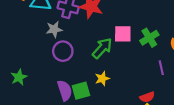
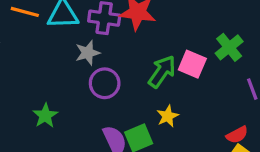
pink square: (123, 34) -> (192, 64), moved, turned 30
green star: (19, 77) -> (45, 116), moved

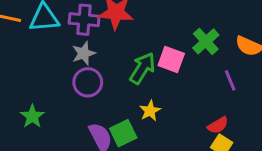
gray star: (88, 53) -> (84, 53), moved

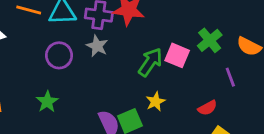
gray star: (84, 53) -> (97, 46), turned -30
purple circle: (88, 82) -> (59, 55), moved
red semicircle: (218, 125) -> (207, 108), moved

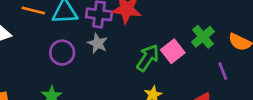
pink square: (177, 55) -> (173, 51), turned 30

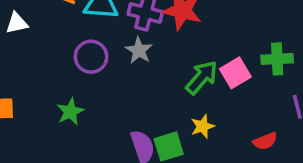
green cross: (203, 37) -> (277, 59), turned 30

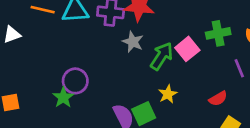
gray star: (139, 50) -> (133, 42), moved
purple circle: (91, 57) -> (75, 81), moved

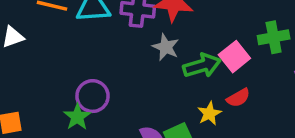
green arrow: (162, 56) -> (202, 66), turned 40
red semicircle: (218, 99) -> (238, 98), moved

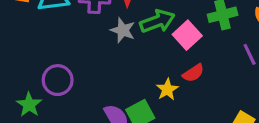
green arrow: (202, 66) -> (157, 21), moved
green star: (77, 117) -> (29, 105), moved

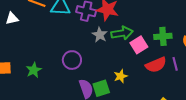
red semicircle: (193, 73) -> (156, 65), moved, size x1.5
purple circle: (58, 80) -> (72, 60), moved

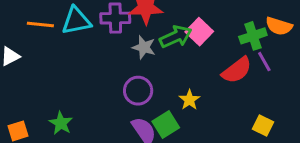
green cross: (163, 36) -> (253, 36), moved
pink square: (139, 45) -> (199, 32), moved
purple circle: (72, 60) -> (138, 91), moved

